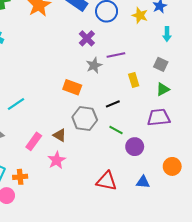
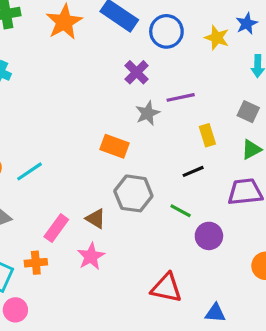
black line: (113, 104) -> (193, 171), moved
orange cross: (20, 177) -> (36, 263), moved
blue triangle: (143, 182) -> (215, 313), moved

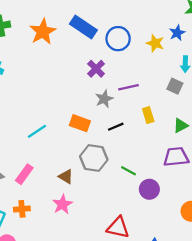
gray square: (248, 112) -> (175, 86), moved
cyan line: (30, 171) -> (37, 131), moved
black line: (193, 171) -> (116, 127), moved
pink rectangle: (56, 228) -> (24, 174), moved

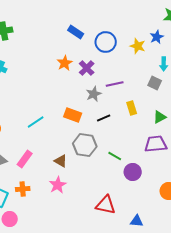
blue rectangle: (83, 27) -> (76, 32), size x0.7
orange star: (43, 32) -> (65, 63), moved, size x0.7

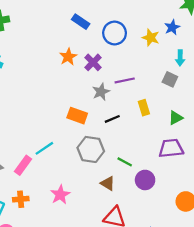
cyan line: (36, 122) -> (44, 148), moved
brown triangle: (61, 161) -> (108, 183), moved

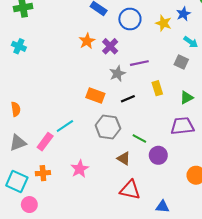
cyan arrow: (180, 58) -> (191, 42), turned -56

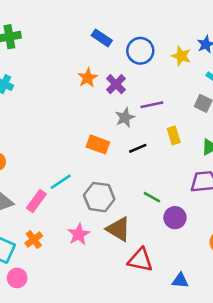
gray hexagon: (108, 127) -> (99, 197), moved
brown triangle: (124, 158) -> (118, 229), moved, size x1.5
orange cross: (43, 173) -> (34, 239), turned -32

